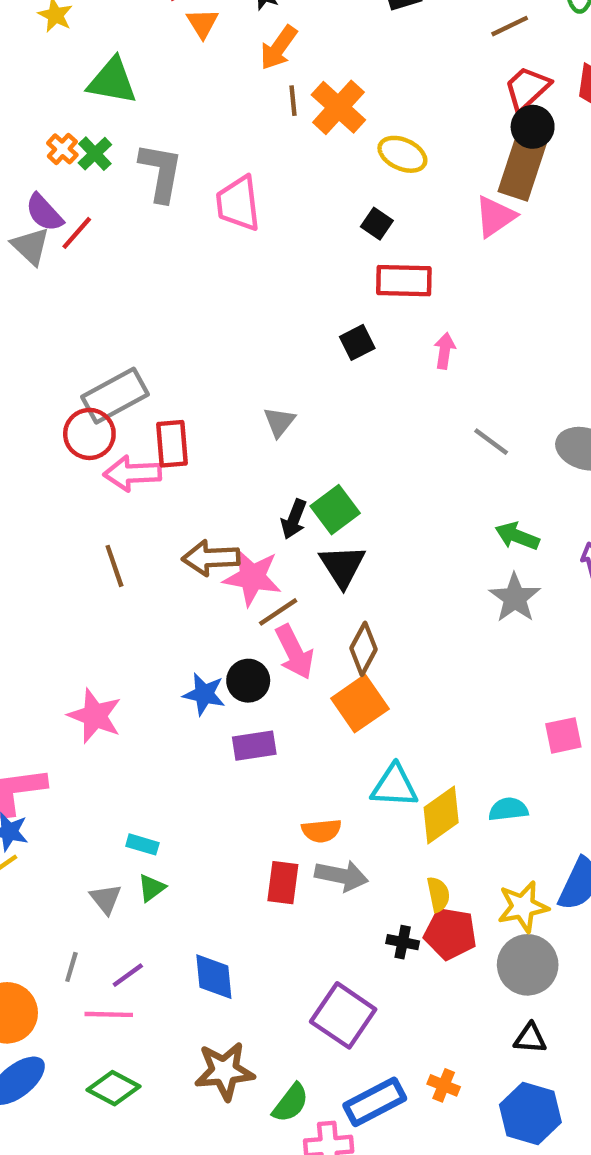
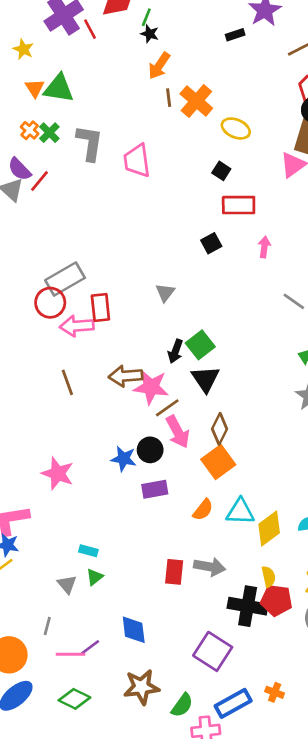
orange triangle: (202, 23) -> (35, 88), moved
orange semicircle: (321, 831) -> (203, 510), moved, turned -45
black cross: (403, 942) -> (248, 606), size x2.0
purple line: (128, 975) -> (90, 647), moved

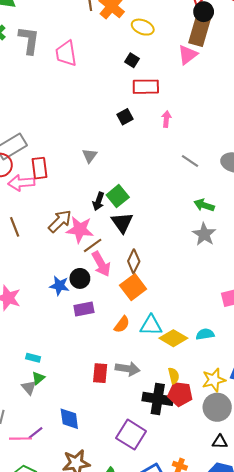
brown arrow: (126, 376) -> (60, 221), turned 140
yellow diamond: (269, 528) -> (173, 338), turned 68
gray triangle: (67, 584) -> (29, 387), moved

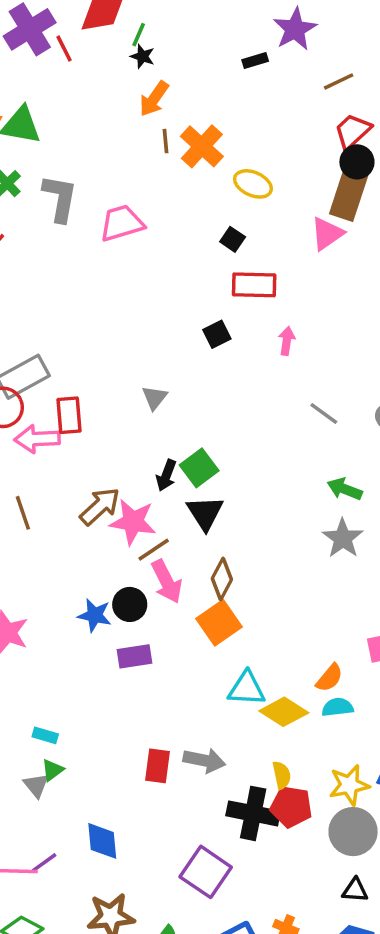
pink trapezoid: (66, 53) -> (122, 223), turned 80
orange semicircle: (122, 324) -> (329, 678), moved

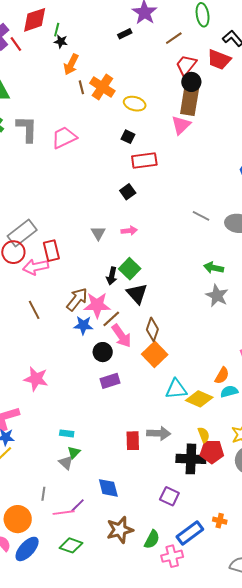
pink arrow: (287, 341) -> (129, 231), moved, turned 84
gray line: (324, 414) -> (201, 216), moved
blue star: (95, 615) -> (83, 325), moved
purple square: (206, 872) -> (169, 496), size x0.7

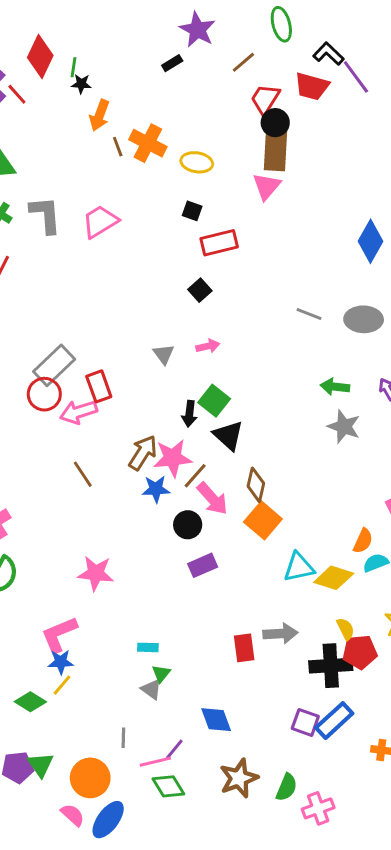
red diamond: (35, 20) -> (40, 57), turned -40
blue rectangle: (190, 533) -> (334, 721), moved
green diamond: (71, 545) -> (168, 786), moved, turned 45

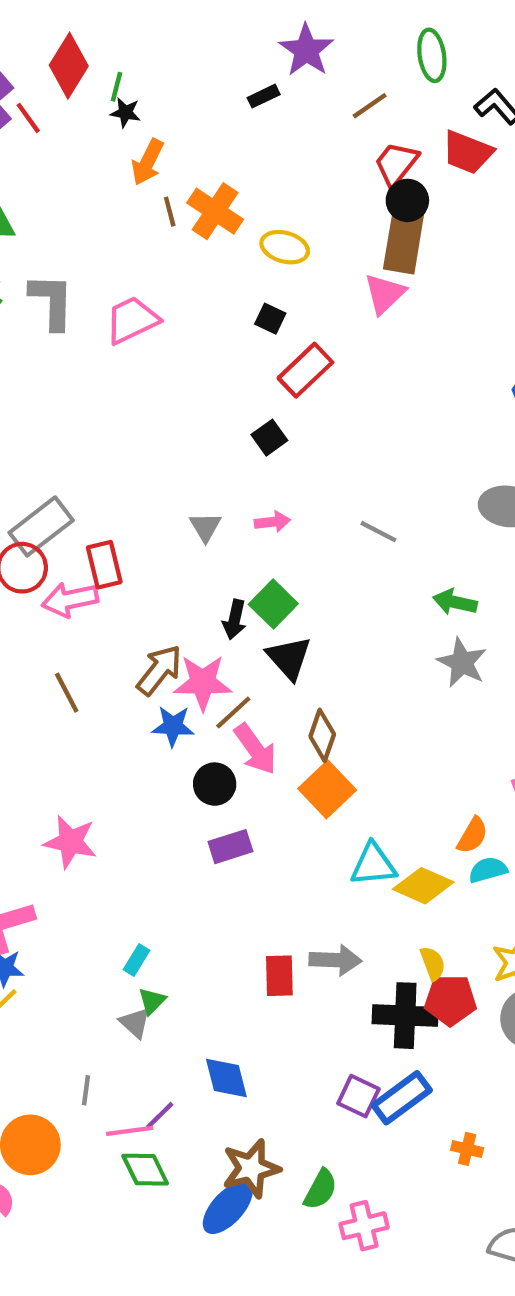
red rectangle: (219, 243) -> (305, 370), turned -36
gray line: (309, 314) -> (378, 532), moved
cyan rectangle: (148, 647) -> (136, 960), turned -66
blue ellipse: (108, 820) -> (228, 1208), moved

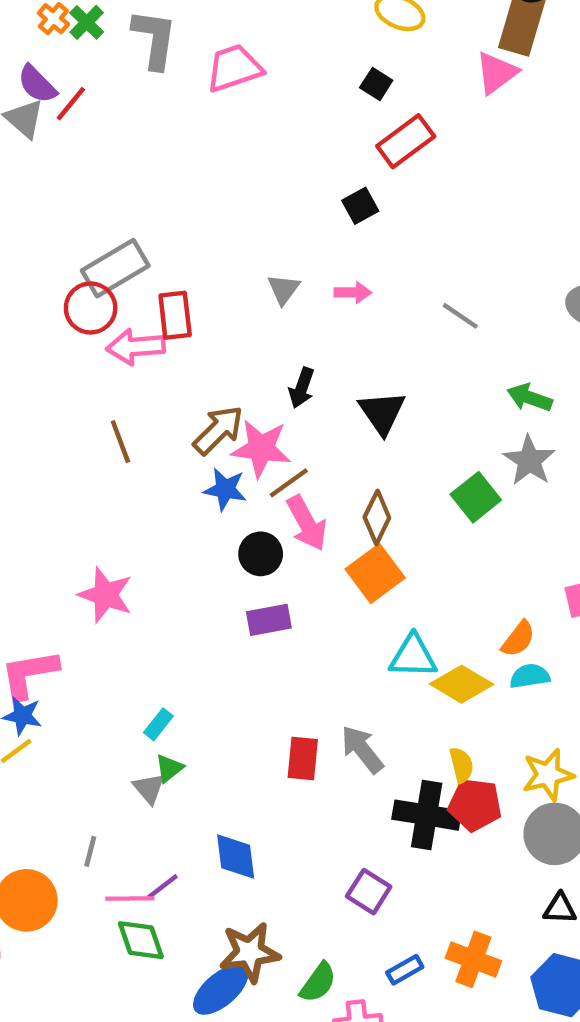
green square: (273, 604) -> (476, 497), moved
black triangle: (289, 658) -> (382, 413), moved
gray arrow: (335, 960) -> (362, 749), turned -138
blue rectangle: (402, 1098) -> (405, 970), moved, size x0.6
orange cross: (467, 1149) -> (473, 959), size x1.6

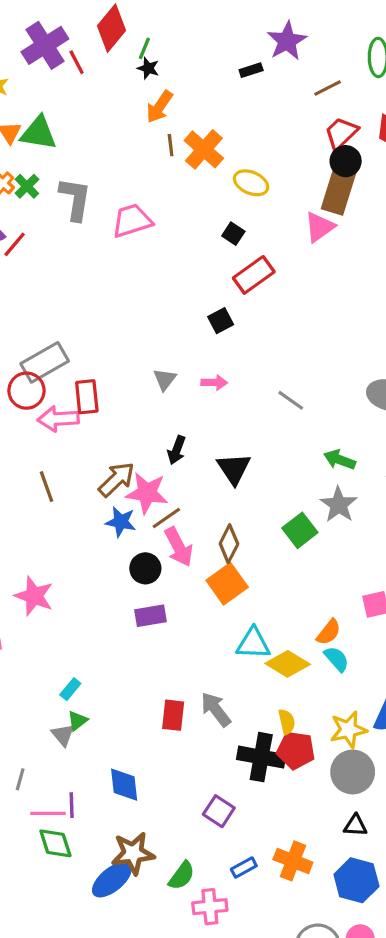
cyan semicircle: (530, 676) -> (337, 659), turned 56
purple line: (163, 886) -> (72, 805), turned -55

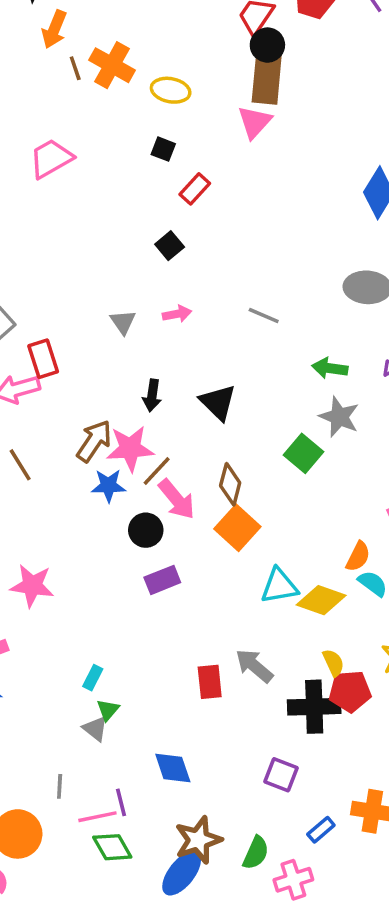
red rectangle: (254, 275) -> (195, 189), size x0.7

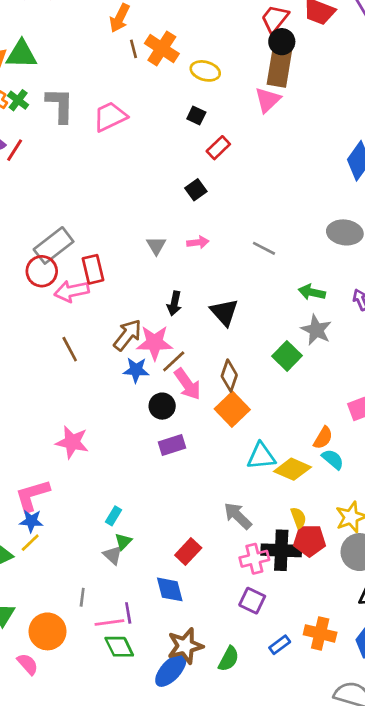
red rectangle: (210, 682) -> (188, 551), moved, turned 45
pink cross: (293, 880) -> (254, 559), moved

